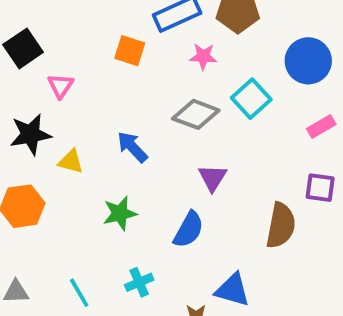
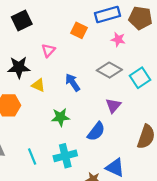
pink triangle: (61, 86) -> (48, 50), moved
cyan square: (251, 99) -> (140, 78), moved
cyan cross: (139, 282) -> (65, 156), size x1.5

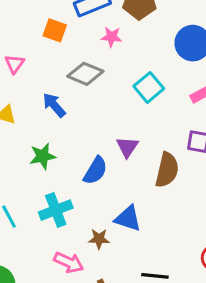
gray diamond: (109, 70) -> (85, 74), moved
purple triangle: (113, 105) -> (127, 147), moved

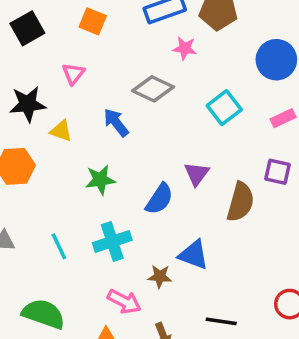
orange square: (55, 30) -> (93, 21), moved

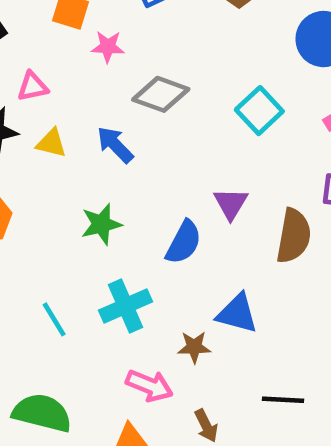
pink star: (185, 48) -> (108, 47), moved
pink triangle: (73, 74) -> (33, 87), moved, turned 45
yellow triangle: (61, 131) -> (51, 143), moved

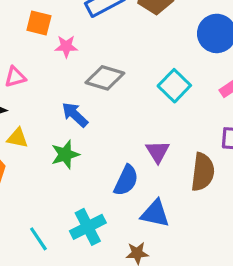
yellow triangle: (51, 143) -> (17, 138), moved
green star: (101, 224) -> (65, 155), moved
blue triangle: (237, 314) -> (155, 213), moved

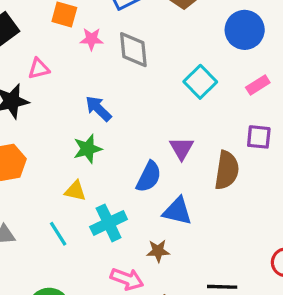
gray diamond: (105, 78) -> (133, 50), moved, turned 66
yellow triangle: (17, 138) -> (75, 191), moved

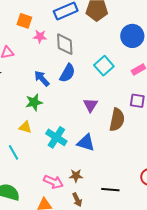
blue semicircle: (149, 177) -> (67, 73), moved
cyan cross: (109, 223) -> (56, 137), moved, turned -35
brown star: (158, 251) -> (76, 176), moved

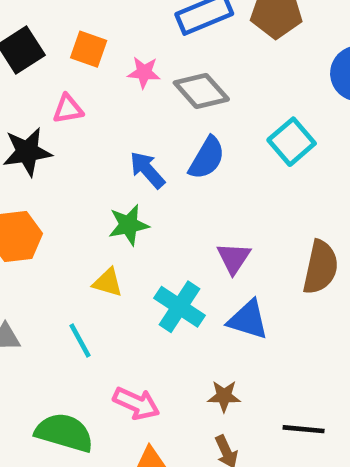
orange square: (24, 21) -> (89, 49), moved
gray diamond: (65, 44) -> (201, 91), turned -40
purple triangle: (90, 105) -> (234, 258), moved
pink arrow: (53, 182) -> (136, 403), moved

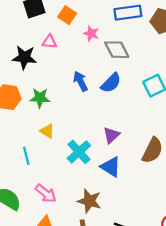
green star: (129, 225) -> (40, 98), moved
brown star: (224, 396) -> (89, 201), size x1.5

